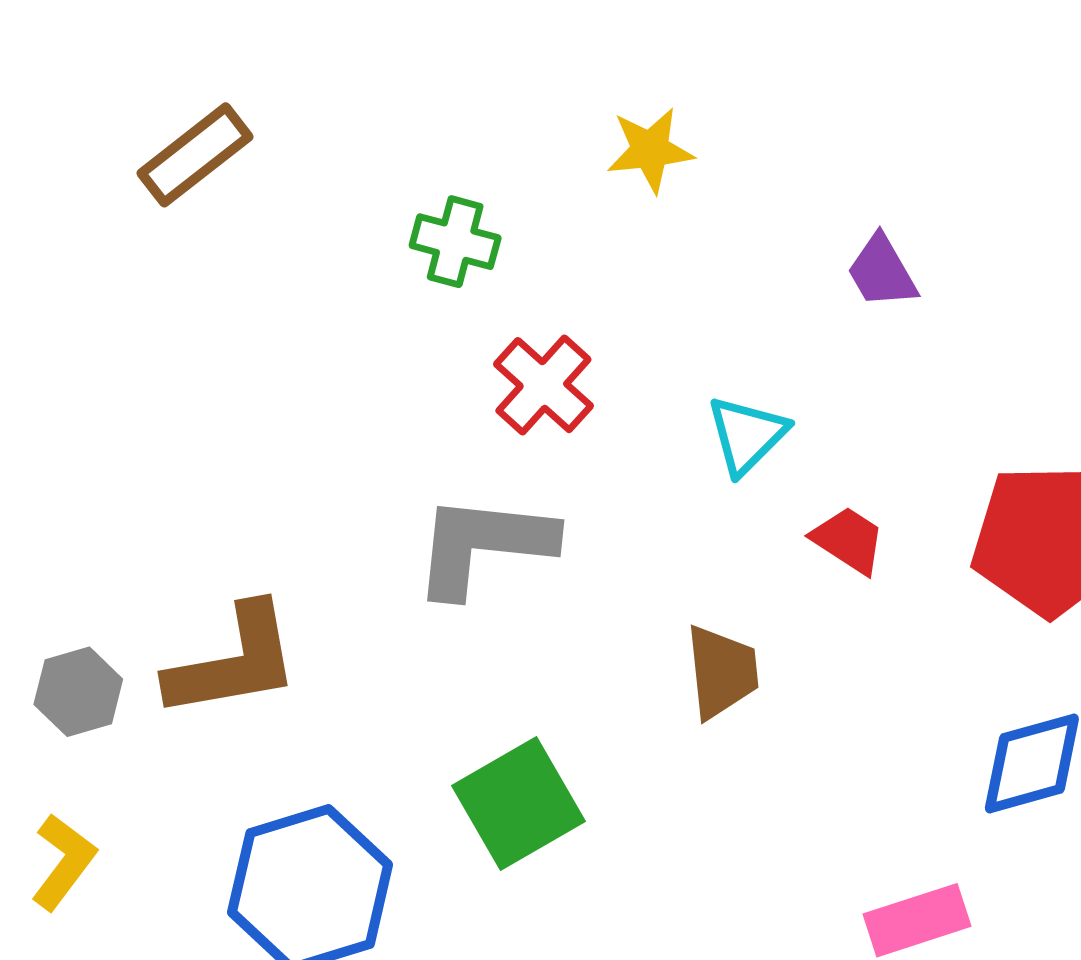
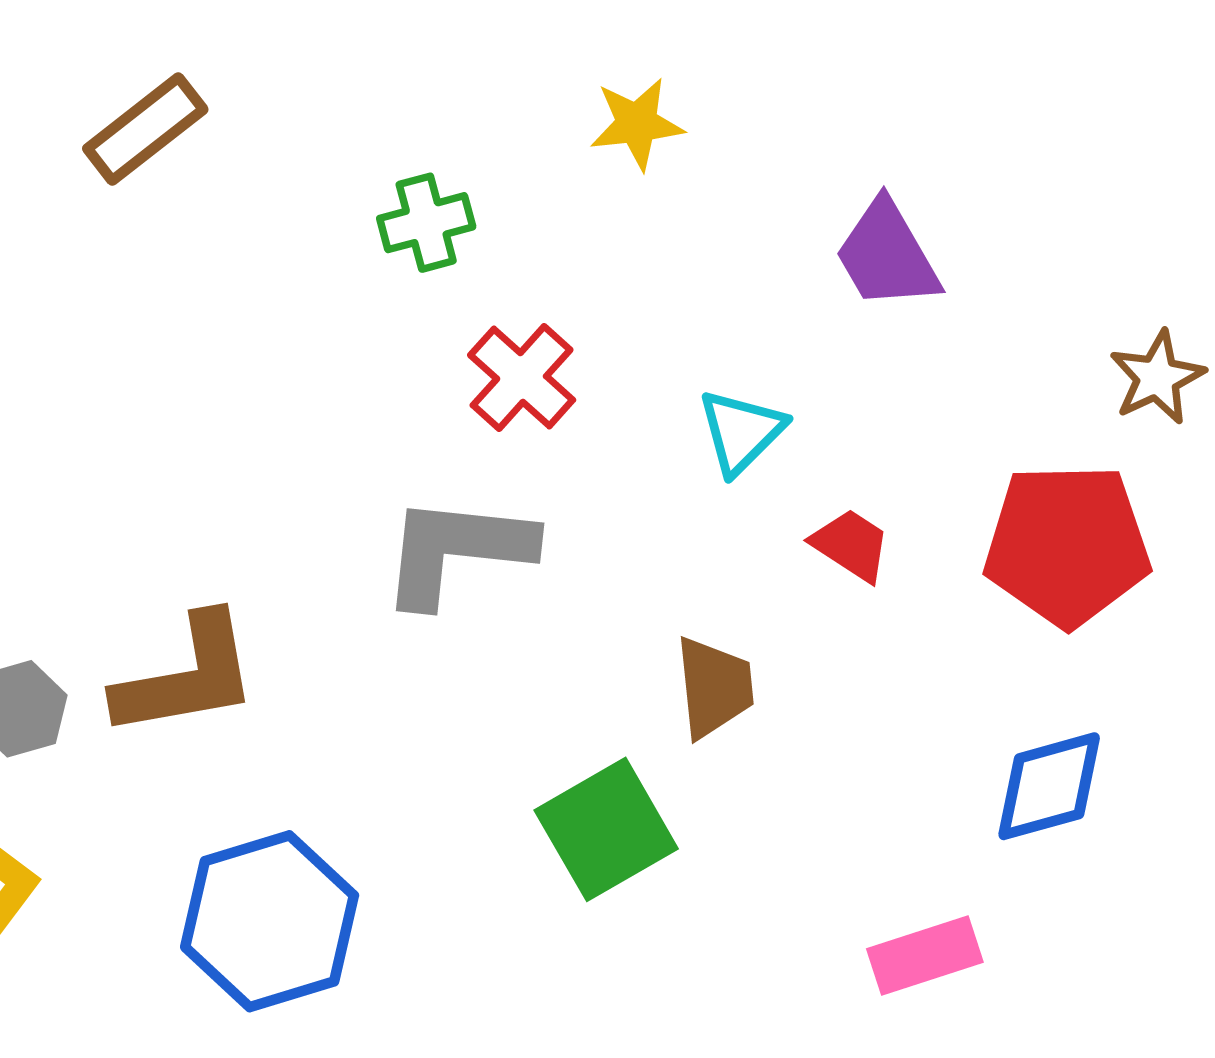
green cross: (455, 242) -> (426, 223), turned -30
purple trapezoid: (882, 272) -> (887, 255), size x1.4
green square: (518, 803) -> (606, 829), moved

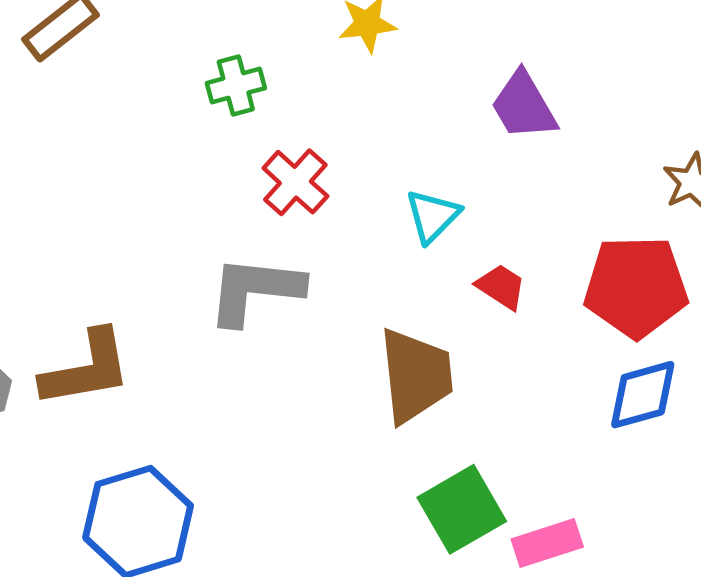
brown trapezoid: (714, 687) -> (416, 376), size x1.5
blue diamond: (1049, 786) -> (643, 395), moved
green square: (606, 829) -> (462, 509), moved

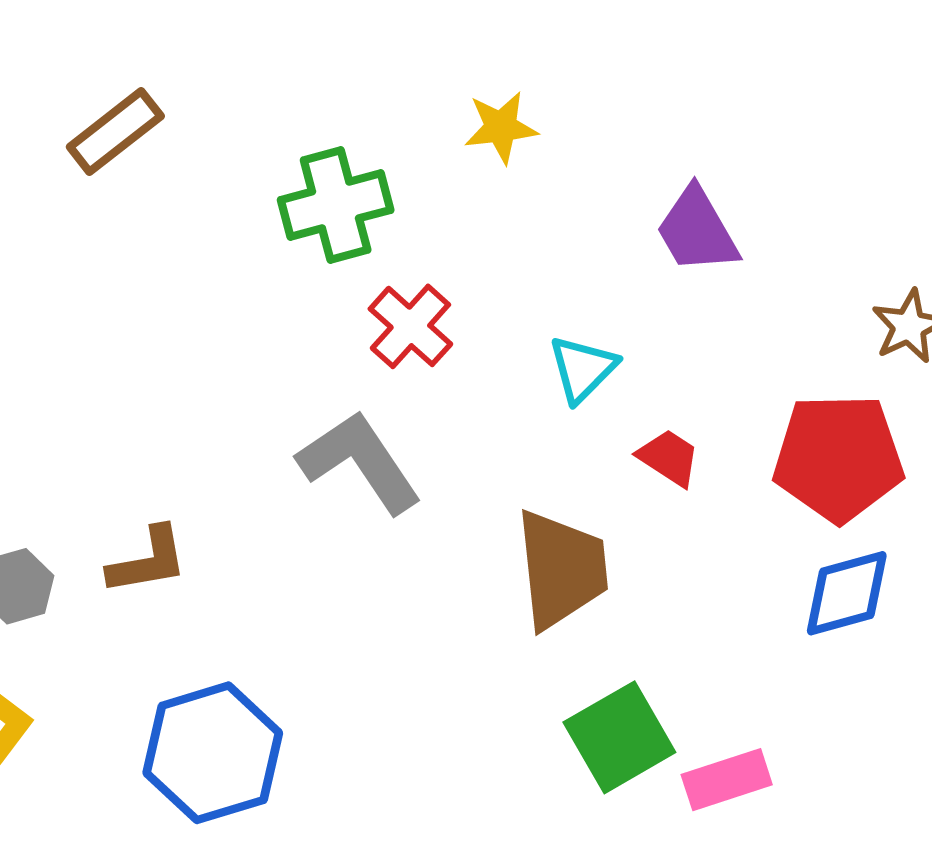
green cross: (236, 86) -> (336, 205), size x1.5
gray L-shape: (255, 290) -> (360, 462), turned 50
brown L-shape: (86, 369) -> (148, 561), size x0.7

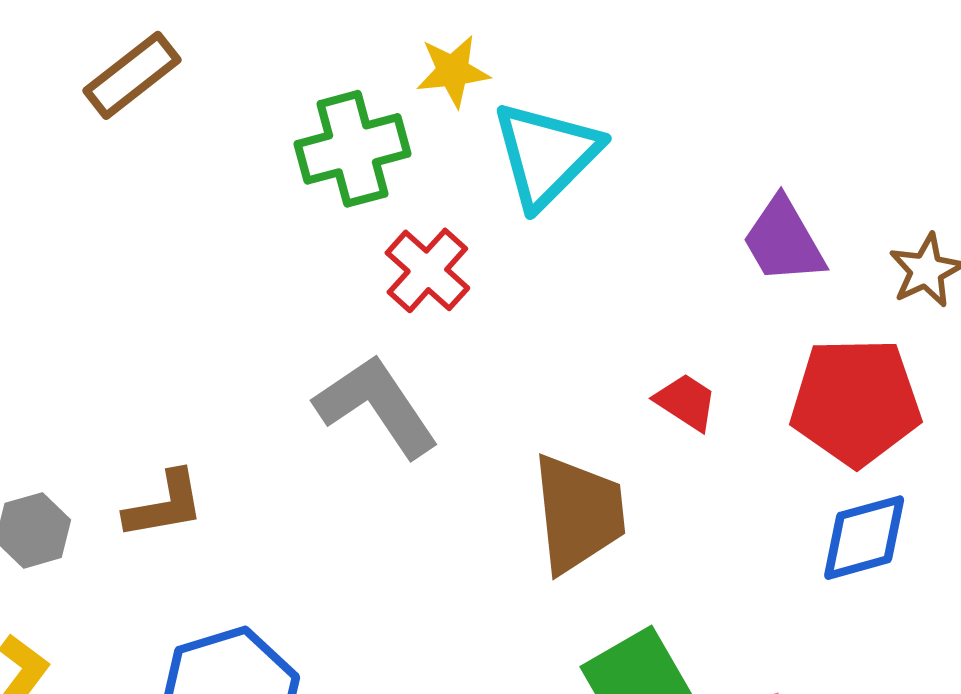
yellow star: (501, 127) -> (453, 71), moved
purple trapezoid: (697, 230) -> (784, 241), moved
cyan triangle: (583, 369) -> (546, 155), moved, size x1.6

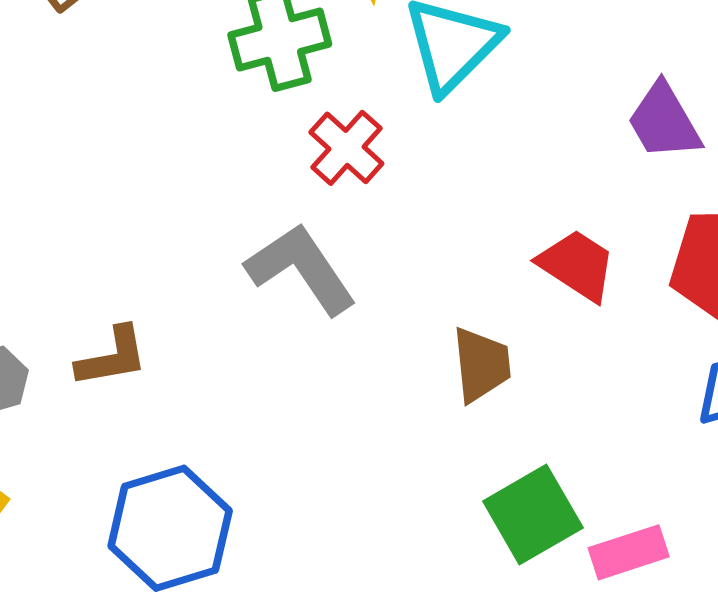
red trapezoid: (686, 402) -> (577, 265), size x1.4
brown trapezoid: (579, 513) -> (481, 365), size x0.7

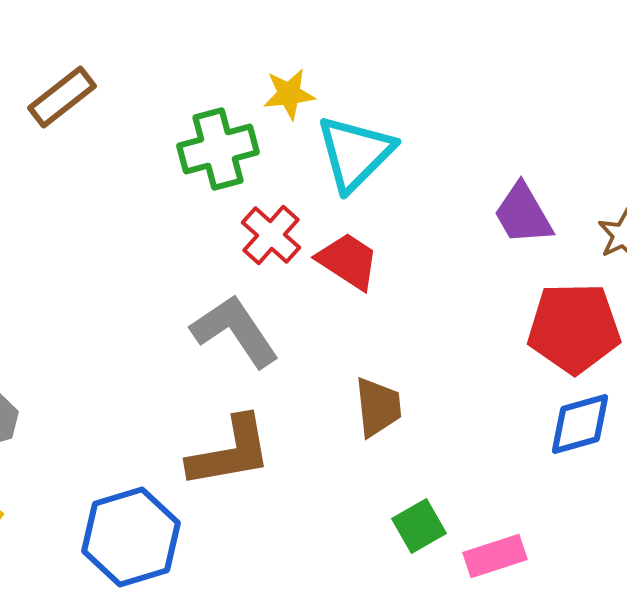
red trapezoid: (577, 265) -> (348, 261), moved
brown L-shape: (112, 357) -> (230, 452), moved, size x1.5
green square: (533, 514) -> (419, 526), size x0.7

